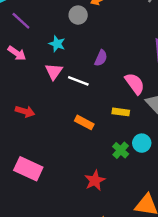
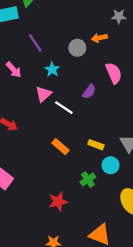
purple line: (21, 21) -> (35, 43), moved
pink semicircle: (135, 84) -> (114, 73), moved
cyan circle: (142, 143) -> (111, 165), moved

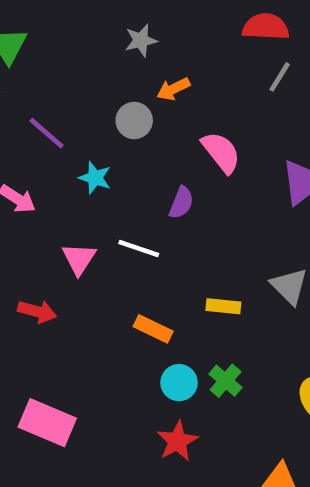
gray star: (119, 16) -> (141, 40), moved
pink triangle: (43, 94) -> (79, 259), moved
cyan circle: (111, 165) -> (179, 383), moved

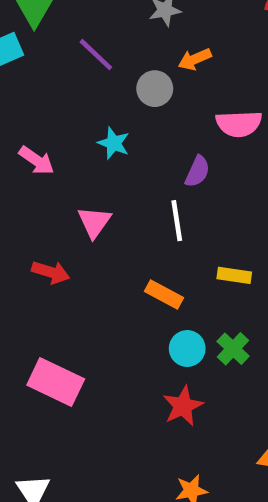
purple line: (47, 133) -> (96, 55), moved
pink semicircle: (221, 152) -> (239, 124), turned 123
white line: (139, 248) -> (177, 221), moved, turned 60

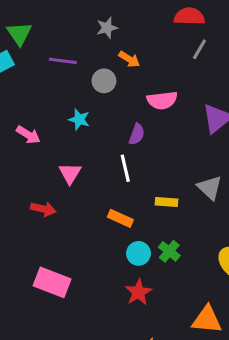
purple line: (96, 55) -> (63, 61), turned -32
orange arrow: (195, 59) -> (129, 59), turned -120

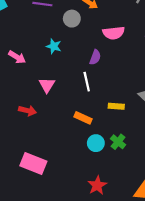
red star: (138, 292) -> (97, 185), moved

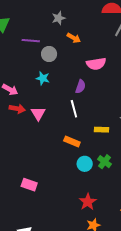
gray circle: (72, 19) -> (49, 54), moved
red arrow: (27, 111) -> (17, 109), moved
pink rectangle: (33, 164) -> (29, 185), size x0.7

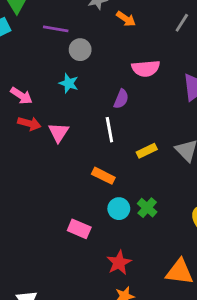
orange arrow: (74, 38) -> (126, 19), moved
yellow rectangle: (102, 130) -> (147, 151), moved, turned -32
pink rectangle: (29, 185) -> (79, 229), moved

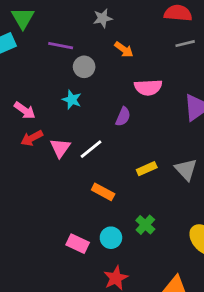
orange arrow: (126, 19) -> (124, 49), moved
gray line: (182, 23) -> (185, 44), turned 42
red arrow: (29, 123) -> (32, 138), turned 135
white line: (109, 130) -> (91, 149), moved, turned 60
cyan circle: (119, 209) -> (111, 238), moved

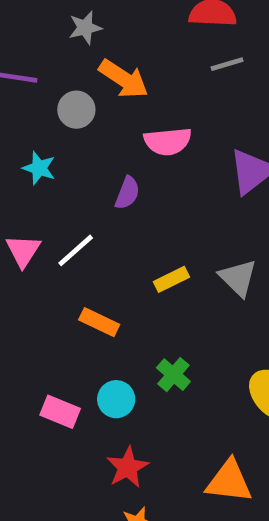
orange arrow: (124, 49) -> (123, 79), size x1.5
gray circle: (84, 67) -> (76, 110), moved

